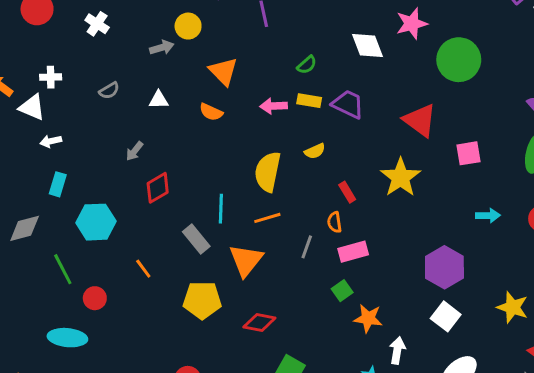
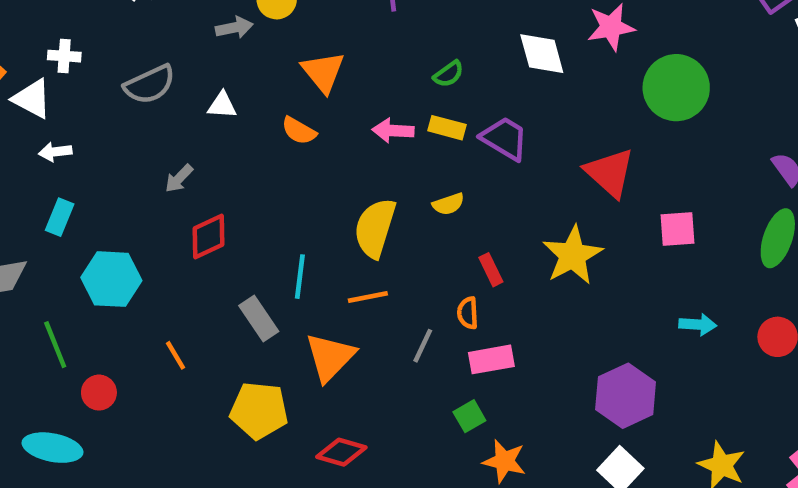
gray semicircle: (109, 91) -> (150, 84), size x1.6

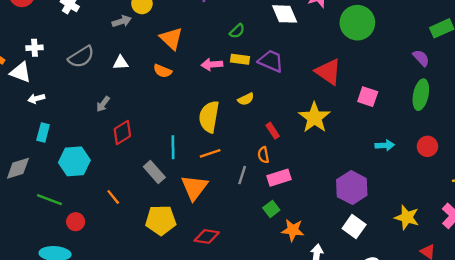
pink square: (678, 229) -> (368, 97), turned 30
green line: (55, 345) -> (49, 200), turned -40

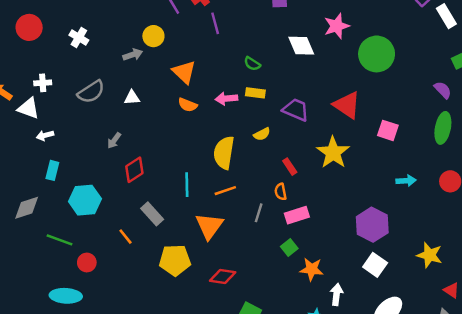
green semicircle: (237, 31) -> (252, 64), turned 77
purple trapezoid: (271, 61) -> (296, 110), moved
orange semicircle: (163, 71) -> (188, 105), moved
gray rectangle: (154, 172) -> (152, 214), moved

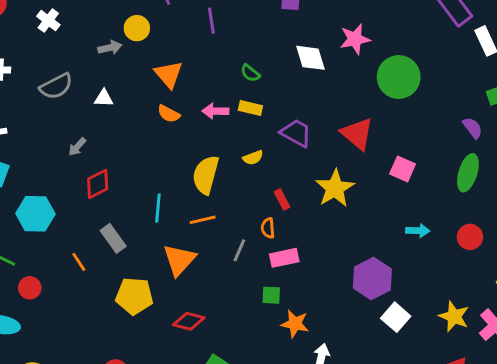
green square: (289, 247) -> (271, 295), turned 35
yellow star: (429, 255) -> (454, 316), moved
white square: (375, 265) -> (396, 317), moved

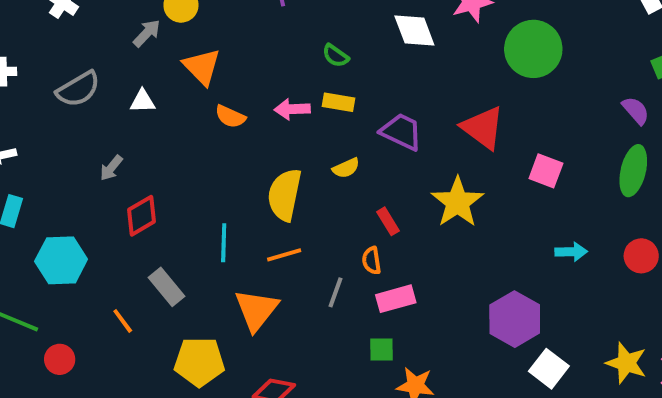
gray arrow: (110, 48) -> (147, 33), turned -30
orange triangle: (169, 74) -> (202, 67), moved

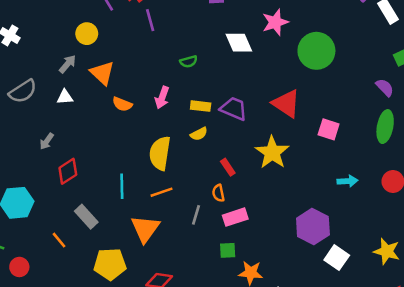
gray arrow: (147, 33) -> (68, 64), moved
green semicircle: (336, 56) -> (188, 61), turned -48
yellow rectangle: (339, 102) -> (201, 106), moved
pink arrow: (292, 109) -> (162, 97), turned -65

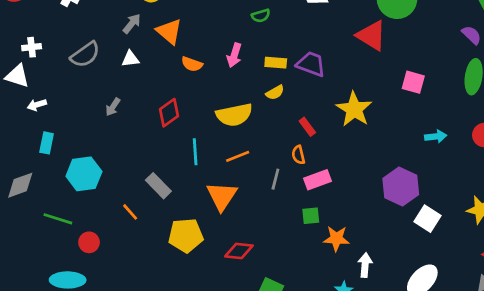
red triangle: (286, 104) -> (371, 36), moved
yellow semicircle: (160, 153) -> (234, 115), turned -108
red diamond: (68, 171) -> (169, 113), moved

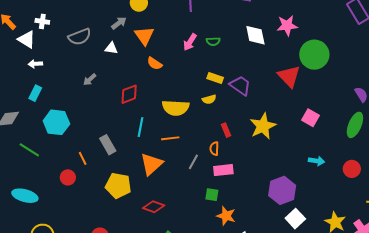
pink arrow: (234, 55) -> (190, 42), moved
red circle: (89, 242) -> (68, 177), moved

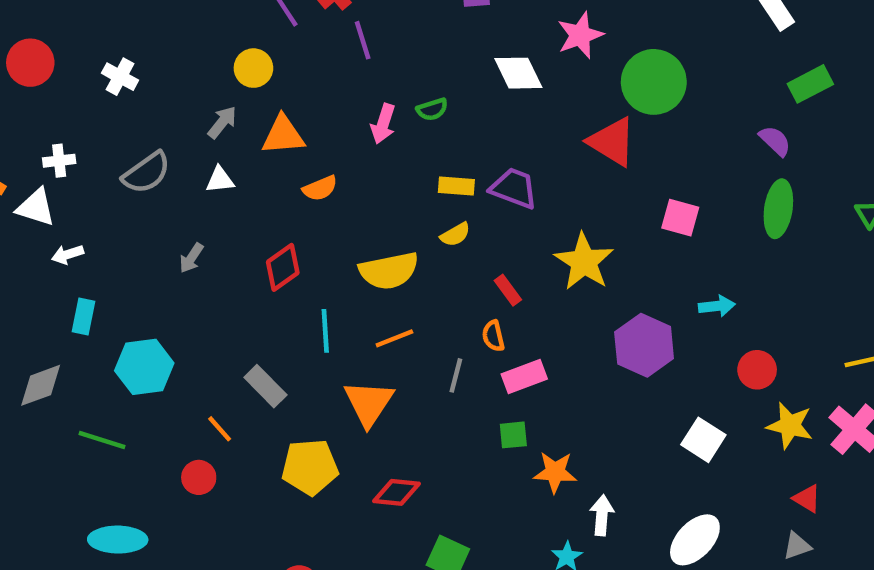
orange triangle: (144, 36) -> (283, 135), turned -45
orange semicircle: (155, 63) -> (320, 188), turned -42
red circle: (352, 169) -> (757, 370), moved
purple hexagon: (282, 190) -> (644, 345), moved

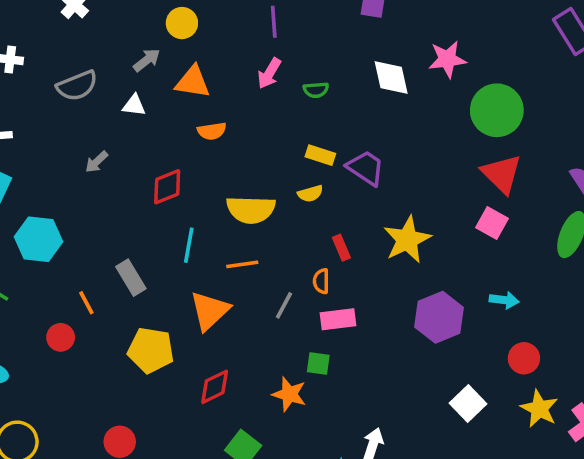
pink arrow: (383, 124) -> (269, 73), moved
red triangle: (612, 142) -> (502, 174), moved
orange star: (555, 472) -> (289, 394), moved
red diamond: (397, 492) -> (215, 387), turned -45

